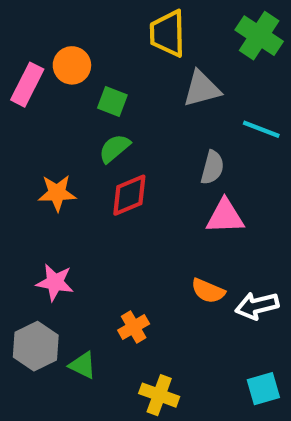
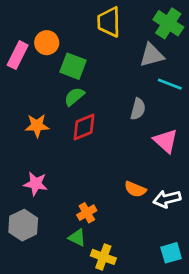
gray triangle: (202, 89) -> (152, 55), moved
green square: (112, 102) -> (73, 66), size x1.4
pink triangle: (225, 216) -> (166, 141), moved, turned 44
green triangle: (83, 365) -> (77, 238), moved

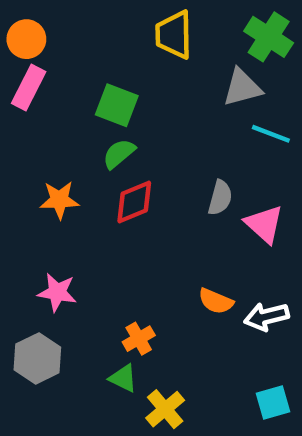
orange circle: (47, 43) -> (26, 39), moved
gray semicircle: (138, 109) -> (220, 198), moved
yellow cross: (103, 257) -> (165, 409), turned 30

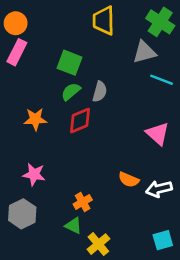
gray semicircle: (220, 198) -> (100, 92), moved

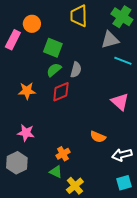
orange circle: (16, 23) -> (32, 24), moved
white arrow: (159, 189) -> (122, 155), moved

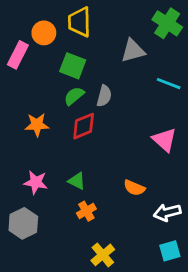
yellow trapezoid: (79, 16) -> (79, 22), moved
gray triangle: (110, 40) -> (133, 51), moved
green triangle: (56, 172) -> (77, 181), moved

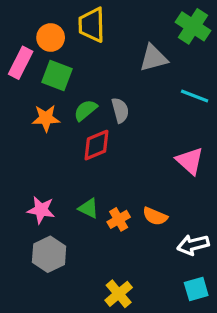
green square: (73, 66) -> (57, 75), moved
gray semicircle: (104, 96) -> (120, 110), turned -30
orange star: (37, 125) -> (46, 118), moved
orange cross: (86, 211) -> (119, 219), moved
gray hexagon: (23, 223) -> (49, 254), moved

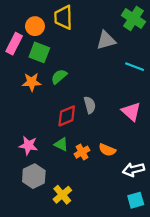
gray semicircle: (120, 110) -> (90, 105), moved
red diamond: (96, 145) -> (67, 116), moved
yellow cross: (119, 294) -> (62, 195), moved

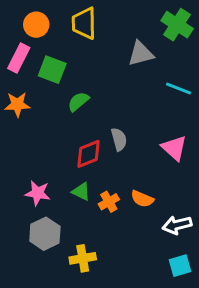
orange circle: (35, 26) -> (36, 25), moved
orange star: (32, 82) -> (17, 104), moved
yellow cross: (62, 195) -> (83, 258), turned 30

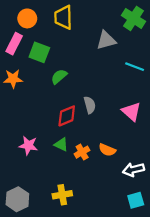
gray hexagon: (45, 234) -> (17, 199), moved

